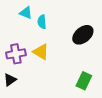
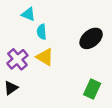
cyan semicircle: (42, 22) -> (42, 32), moved
purple cross: (16, 54) -> (17, 59), turned -30

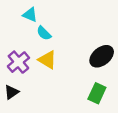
cyan semicircle: (42, 32) -> (44, 33), turned -40
black ellipse: (91, 38) -> (102, 56), moved

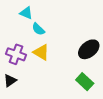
purple cross: (18, 62) -> (16, 54), turned -30
green rectangle: (97, 93) -> (85, 82), turned -72

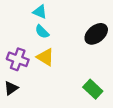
cyan triangle: (26, 13) -> (40, 12), moved
black ellipse: (89, 49) -> (96, 34), moved

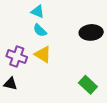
black ellipse: (96, 34) -> (91, 32), turned 35
black triangle: (11, 88) -> (10, 84), turned 48

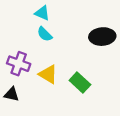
yellow triangle: (43, 54) -> (48, 74), moved
green rectangle: (88, 85) -> (80, 83), moved

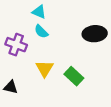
purple cross: (19, 64) -> (16, 45), moved
yellow triangle: (48, 74) -> (44, 69), turned 30

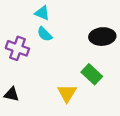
yellow triangle: (44, 69) -> (67, 93), moved
green rectangle: (74, 76) -> (92, 74), moved

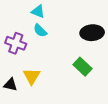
yellow triangle: (67, 93) -> (32, 76), moved

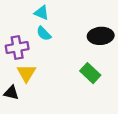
purple cross: (16, 43) -> (17, 47), turned -30
yellow triangle: (32, 76) -> (26, 73), moved

